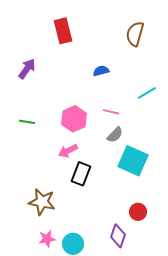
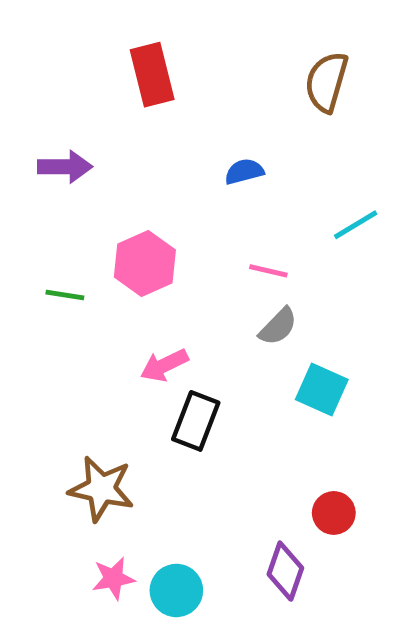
purple arrow: (27, 69) -> (65, 167), turned 55
pink hexagon: (74, 119) -> (145, 264), moved
cyan square: (133, 161) -> (322, 389), size x0.7

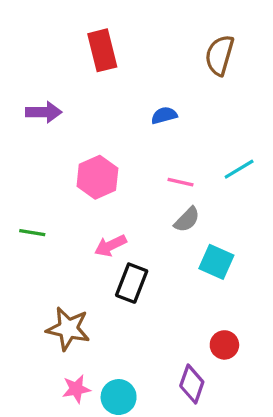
cyan line: (356, 225) -> (239, 169), moved
green line: (65, 295) -> (32, 233), moved

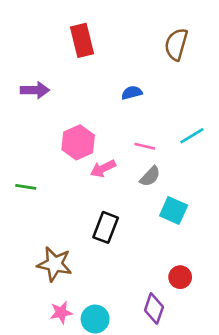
pink arrow: (110, 246) -> (103, 169), moved

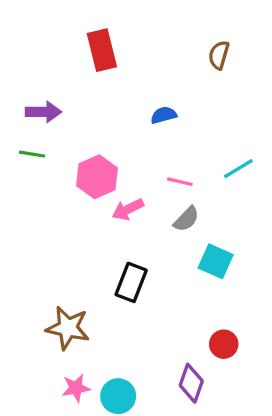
brown semicircle: (176, 44) -> (219, 55), size x0.7
green line: (26, 187) -> (32, 154), moved

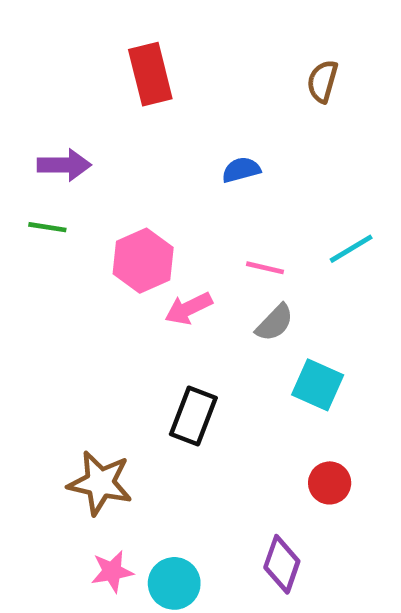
red circle: (224, 344) -> (330, 483), moved

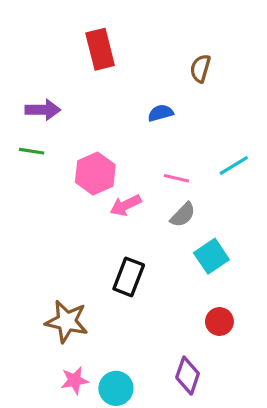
brown semicircle: (322, 81) -> (200, 68), moved
cyan square: (318, 385) -> (211, 256), turned 32

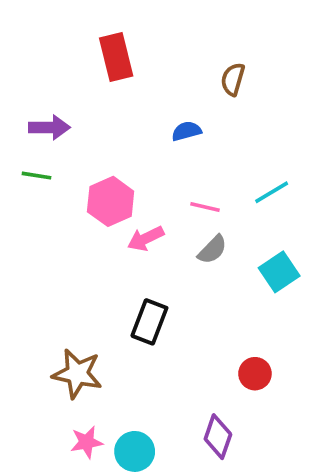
cyan square: (211, 256) -> (279, 272), moved

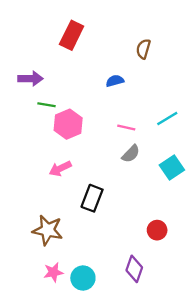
red rectangle: (116, 57) -> (72, 35), turned 40
green line: (36, 176) -> (46, 105), moved
pink arrow: (146, 238) -> (60, 169), moved

